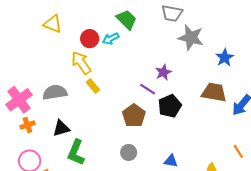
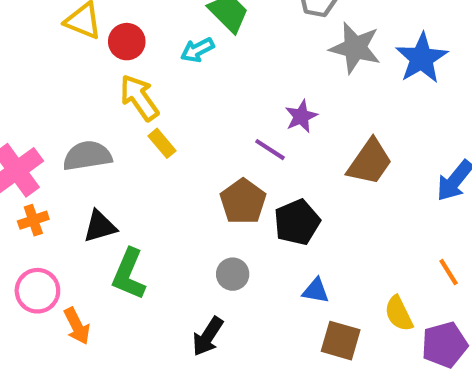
red circle: (90, 39) -> (127, 42), moved
blue star: (225, 58) -> (422, 58), moved, size x1.4
brown trapezoid: (214, 92) -> (370, 162), moved, turned 115
black pentagon: (170, 106) -> (297, 222), moved

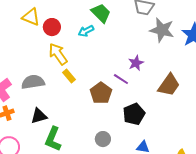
brown pentagon: (243, 201) -> (101, 93), moved

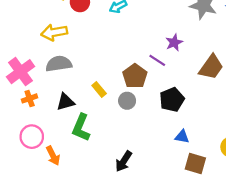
yellow arrow: (58, 54) -> (54, 32), moved, turned -65
yellow rectangle: (69, 76) -> (99, 90), moved
gray circle: (103, 139) -> (127, 101), moved

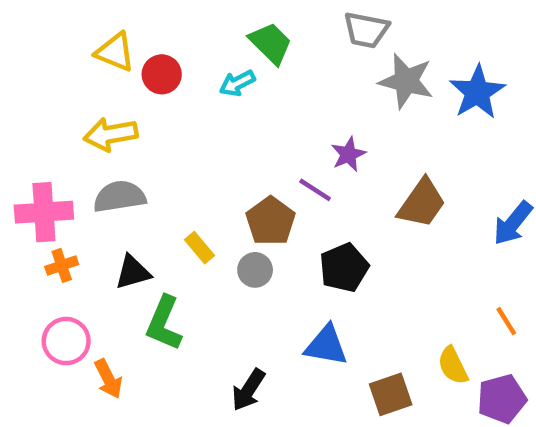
pink cross: (21, 72) -> (44, 212), turned 32
blue triangle: (182, 137) -> (326, 345), moved, size x1.5
brown square: (195, 164) -> (391, 394), turned -35

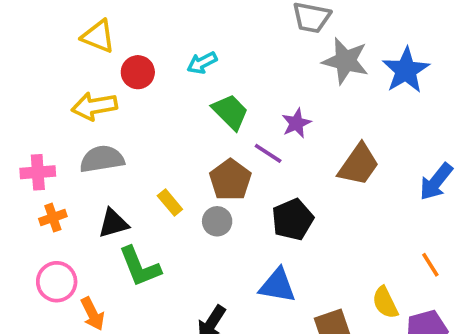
green trapezoid: (271, 43) -> (230, 112), moved
red circle: (162, 74) -> (138, 72), moved
pink cross: (44, 212) -> (38, 172), size x0.7
green L-shape: (164, 323) -> (140, 267), turned -45

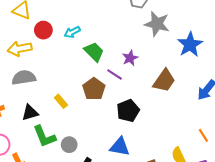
cyan arrow: (202, 63) -> (72, 32), moved
blue star: (406, 70) -> (190, 45), moved
gray circle: (217, 221) -> (69, 145), moved

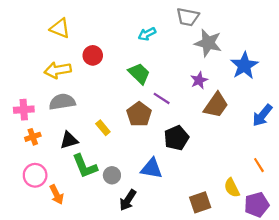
red circle: (43, 30) -> (93, 55), moved
cyan arrow: (72, 32) -> (147, 34), moved
purple star: (130, 58) -> (199, 80), moved
blue triangle: (120, 147) -> (152, 168), moved

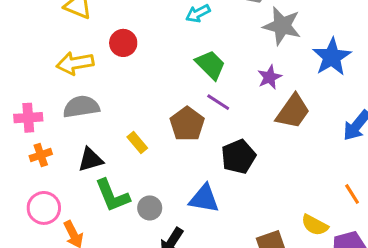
green trapezoid: (139, 74) -> (210, 65), moved
yellow semicircle: (232, 188) -> (315, 225), turned -36

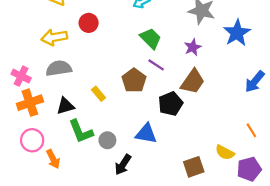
brown trapezoid: (293, 111) -> (193, 82), moved
pink cross: (28, 118) -> (21, 76), turned 30
orange cross: (41, 155) -> (30, 103), size x1.6

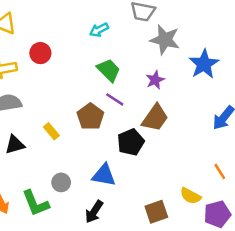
green L-shape: (81, 131) -> (36, 203), moved
black arrow: (123, 165) -> (94, 212), moved

